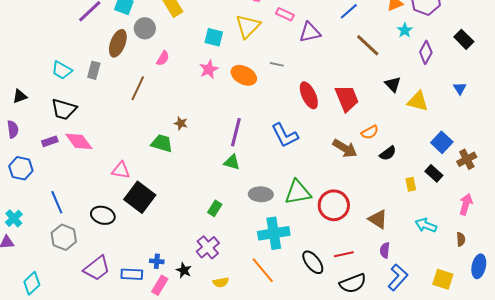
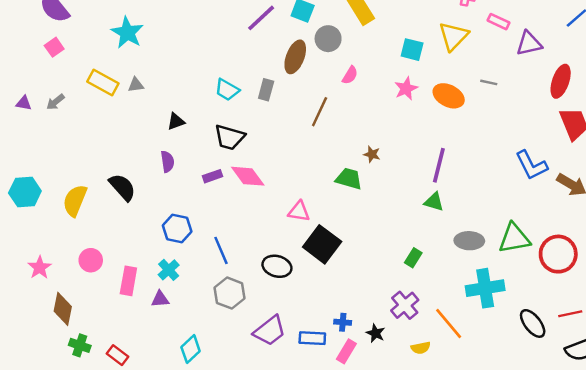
red ellipse: (309, 95) -> (561, 81), moved, turned 44
blue L-shape: (285, 135) -> (531, 165), moved
blue hexagon: (21, 168) -> (177, 229), moved
orange line: (263, 270) -> (449, 323), moved

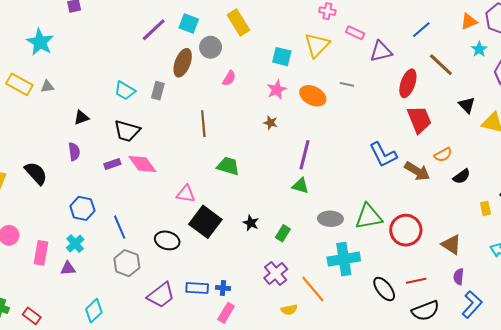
brown line: (320, 112) -> (203, 124), moved, turned -30
brown star: (372, 154) -> (270, 123), moved
black star: (376, 333) -> (251, 223), moved
blue rectangle: (312, 338) -> (197, 288), moved

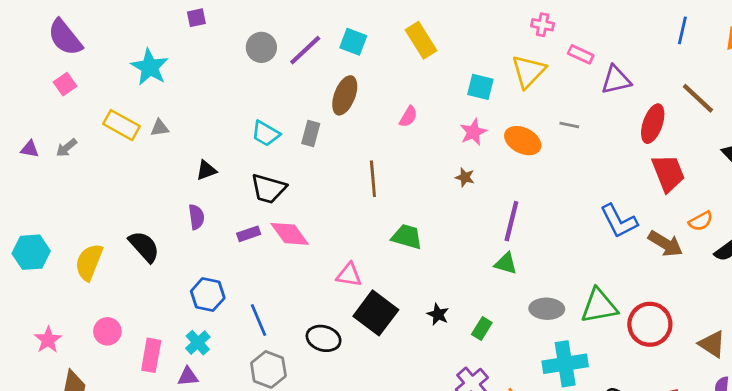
blue line: (421, 30) -> (682, 30), moved, turned -36
gray circle: (211, 47) -> (261, 47), moved

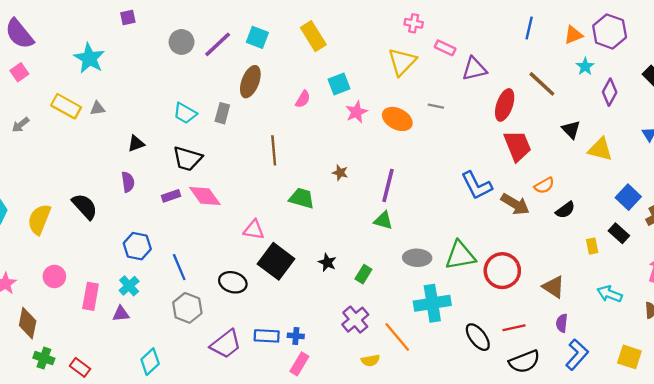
cyan square: (480, 87) -> (339, 84), moved, turned -35
brown star: (465, 177) -> (340, 173), moved

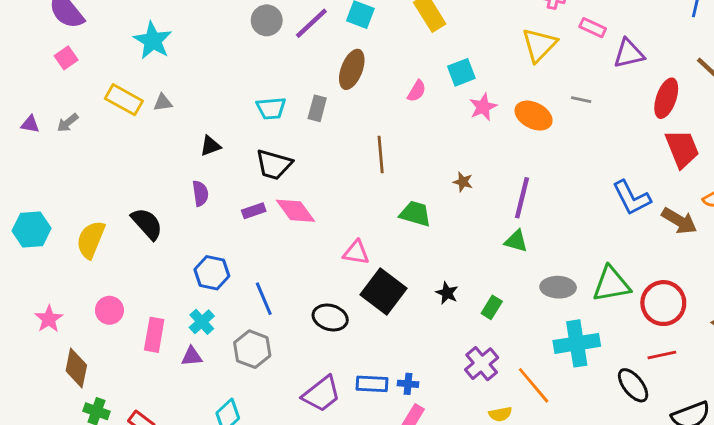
cyan trapezoid: (185, 113) -> (271, 108), turned -35
gray hexagon: (187, 308) -> (252, 349), moved
red line: (514, 328) -> (662, 355), moved

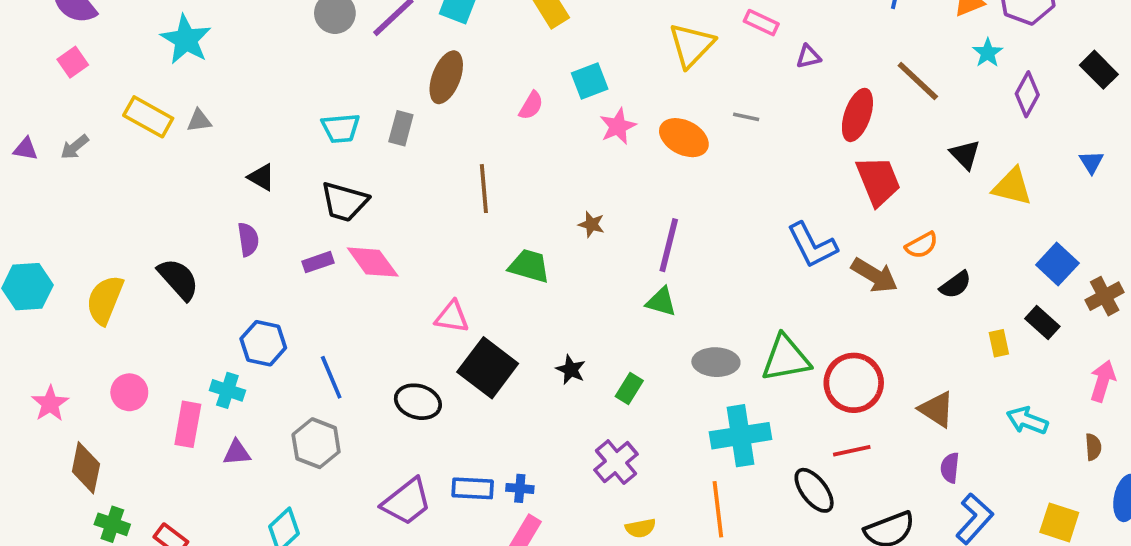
purple triangle: (629, 54) -> (808, 57), size x0.6
black triangle: (210, 146) -> (261, 177), turned 50
cyan cross: (202, 322) -> (227, 390), moved, turned -30
orange line: (534, 385) -> (718, 509), moved, turned 33

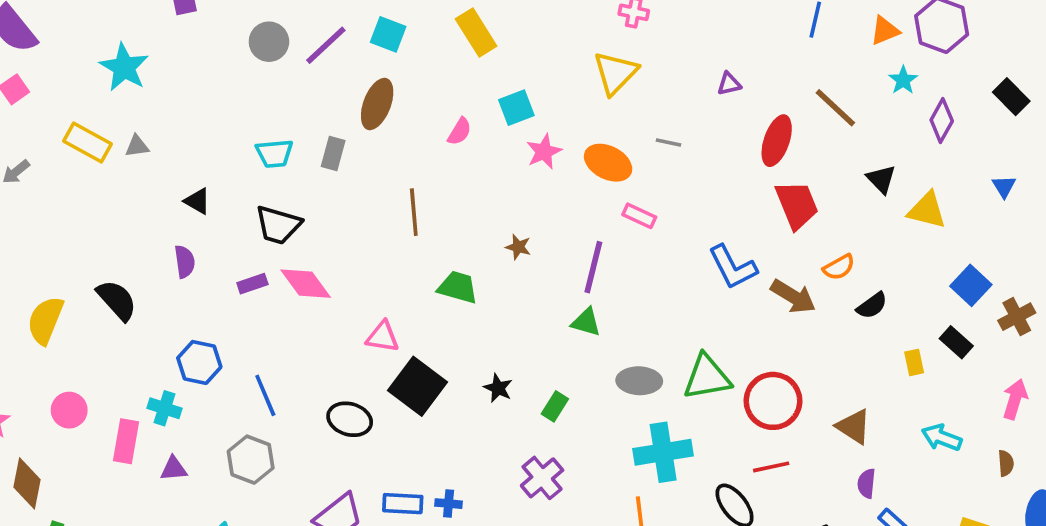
pink rectangle: (761, 23) -> (639, 216), moved

